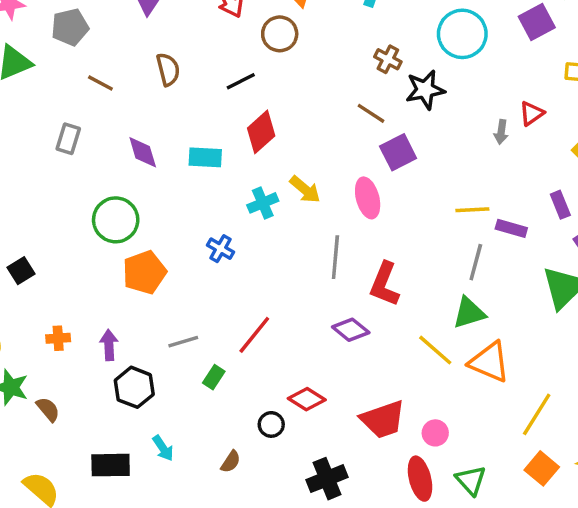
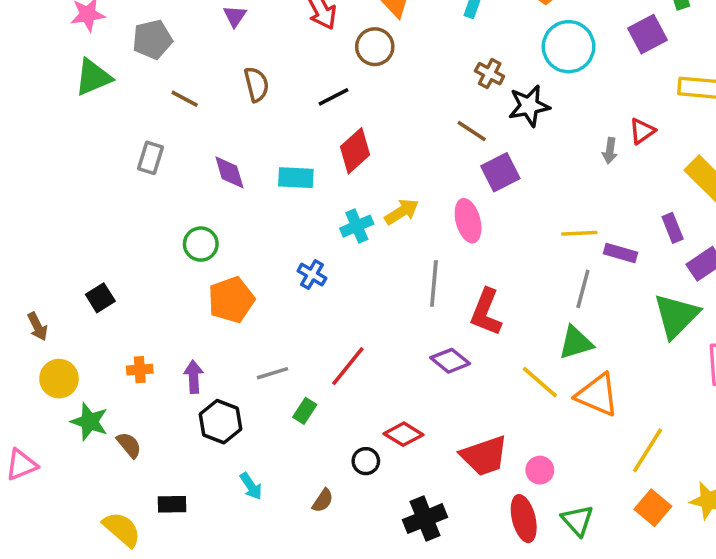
yellow arrow: (305, 189) -> (402, 212), turned -72
green circle: (116, 220) -> (201, 244), size x0.7
black rectangle: (111, 465) -> (172, 504), moved, size x0.7

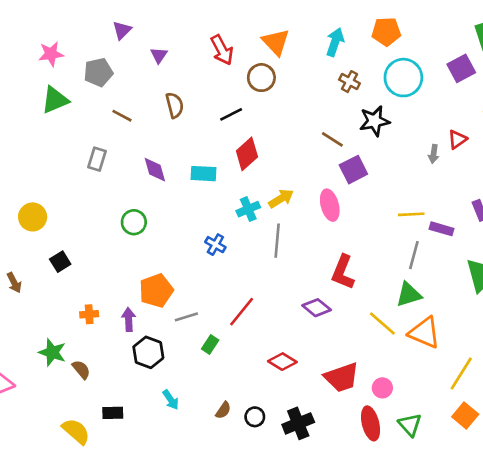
brown cross: (490, 74) -> (349, 82), moved
gray line: (434, 284) -> (277, 241), moved
orange pentagon: (231, 300) -> (156, 291), moved
yellow circle: (59, 379) -> (33, 217), moved
black circle: (366, 461) -> (255, 417), moved

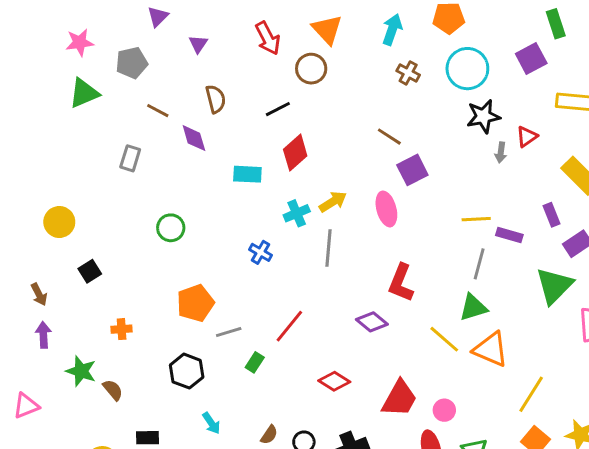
black star: (374, 121) -> (483, 116), moved
purple diamond: (155, 170) -> (194, 138), moved
purple arrow: (129, 320) -> (43, 335), moved
red trapezoid: (342, 377) -> (399, 399), turned -42

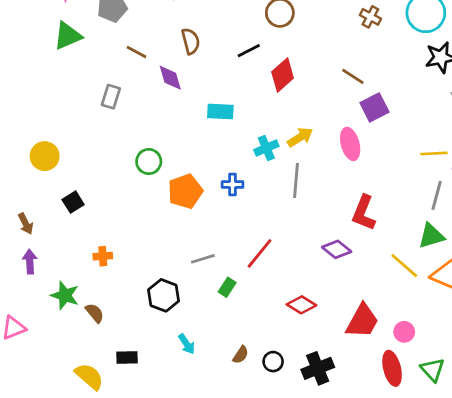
red diamond: (295, 153) -> (283, 75), moved
blue cross: (260, 252) -> (233, 184), turned -30
orange pentagon: (195, 303) -> (185, 191), moved

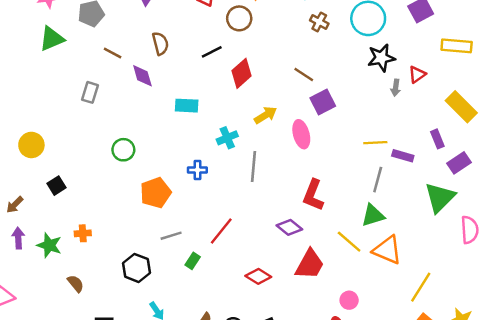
yellow arrow: (300, 137) -> (265, 115), moved
orange pentagon: (185, 191) -> (156, 193), moved
brown arrow: (26, 224) -> (15, 205), turned 72
green star: (65, 295) -> (49, 245), moved
red trapezoid: (362, 321) -> (310, 264), moved

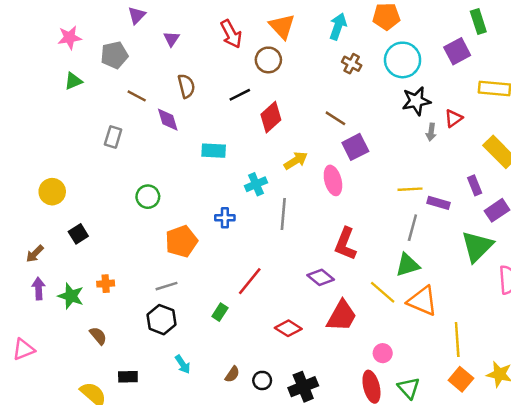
green triangle: (52, 39) -> (73, 81), size x0.7
gray line: (171, 236) -> (166, 286), moved
yellow line: (421, 287) -> (457, 339), turned -36

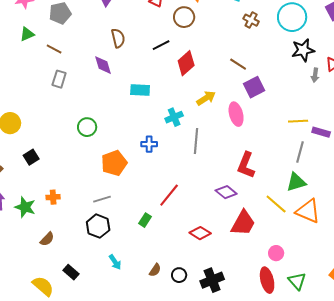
brown line: (137, 96) -> (54, 49), moved
brown semicircle: (98, 336) -> (47, 239), turned 84
black rectangle: (128, 377) -> (71, 272), turned 42

